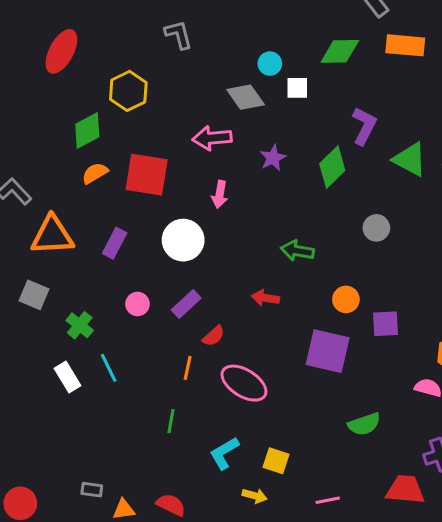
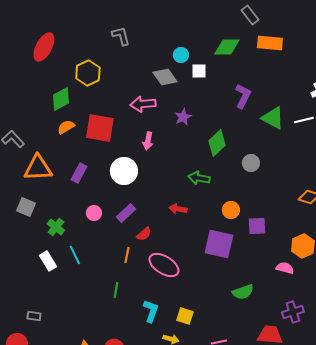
green diamond: (332, 167) -> (217, 143), moved
cyan L-shape: (224, 453) -> (151, 311), turned 140
gray rectangle: (92, 490) -> (34, 316), moved

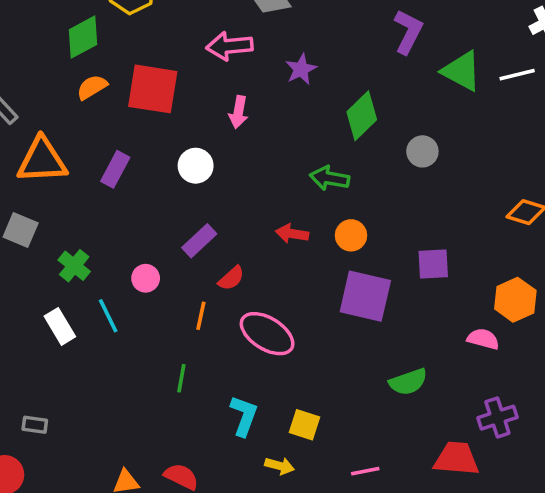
white circle: (124, 171) -> (196, 166), size x0.7
orange circle: (231, 210) -> (351, 235), moved
pink circle: (94, 213) -> (146, 278), moved

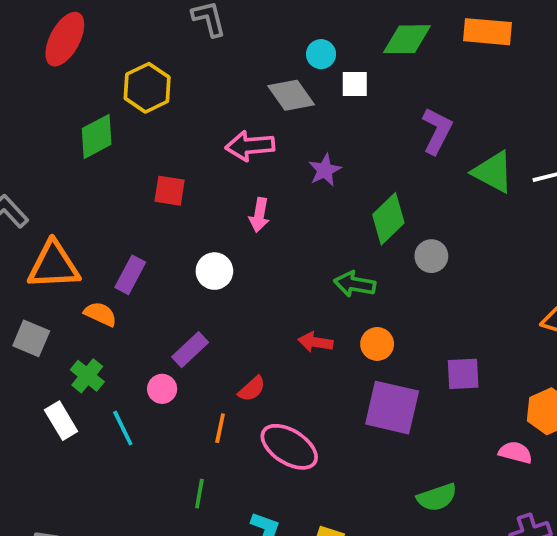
orange semicircle: (92, 87) -> (100, 314), moved, turned 56
red square: (153, 89) -> (170, 191), size x0.6
gray circle: (422, 151) -> (431, 256), moved
purple rectangle: (199, 241) -> (190, 350), moved
white rectangle: (60, 326) -> (61, 421), moved

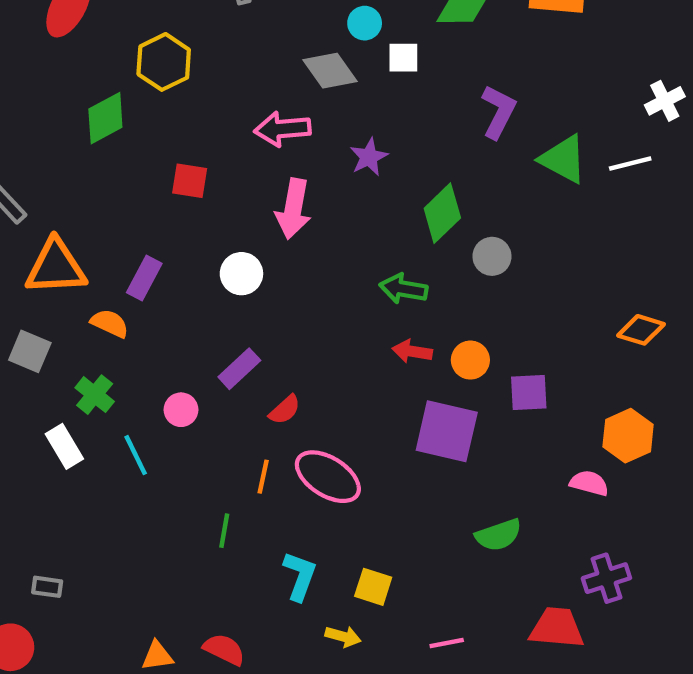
pink arrow: (259, 215) -> (293, 209), size x1.5
red arrow: (315, 342) -> (412, 351), moved
orange circle: (377, 344) -> (470, 360), moved
purple rectangle: (190, 350) -> (239, 369), moved
orange line: (220, 428) -> (263, 477), moved

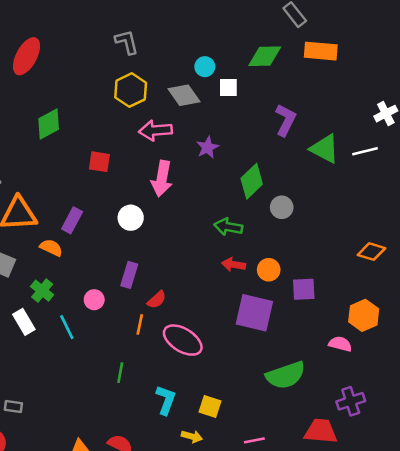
yellow hexagon: (164, 62) -> (131, 90), moved
purple rectangle: (239, 369) -> (129, 275), turned -30
orange line: (263, 477) -> (140, 324), moved
green semicircle: (498, 535) -> (286, 375), size x1.4

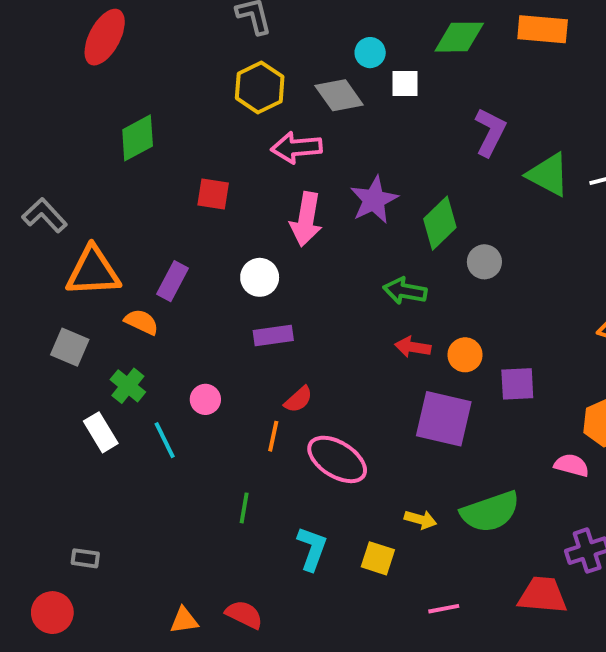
purple star: (207, 147) -> (374, 200), moved, size x1.4
purple rectangle: (129, 275) -> (273, 335), moved, turned 65
yellow arrow: (192, 436) -> (420, 520), moved

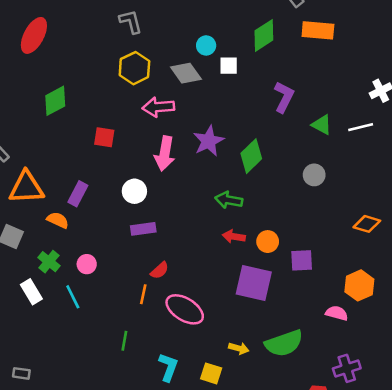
green diamond: (459, 37) -> (264, 35), turned -32
green triangle: (548, 175) -> (322, 125), size x0.7
gray circle: (484, 262) -> (314, 175), moved
pink circle: (205, 399) -> (87, 264), moved

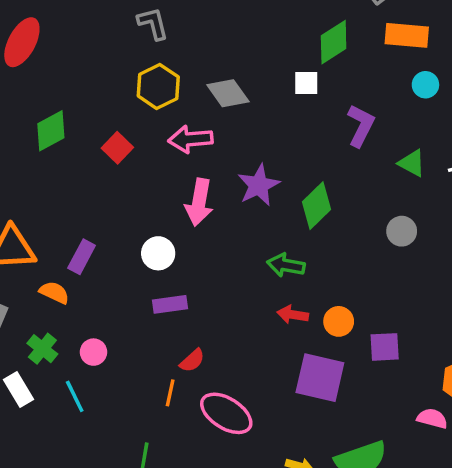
cyan circle: (206, 45) -> (425, 85), moved
white square: (229, 66) -> (306, 83), moved
red square: (104, 137) -> (117, 148), moved, turned 35

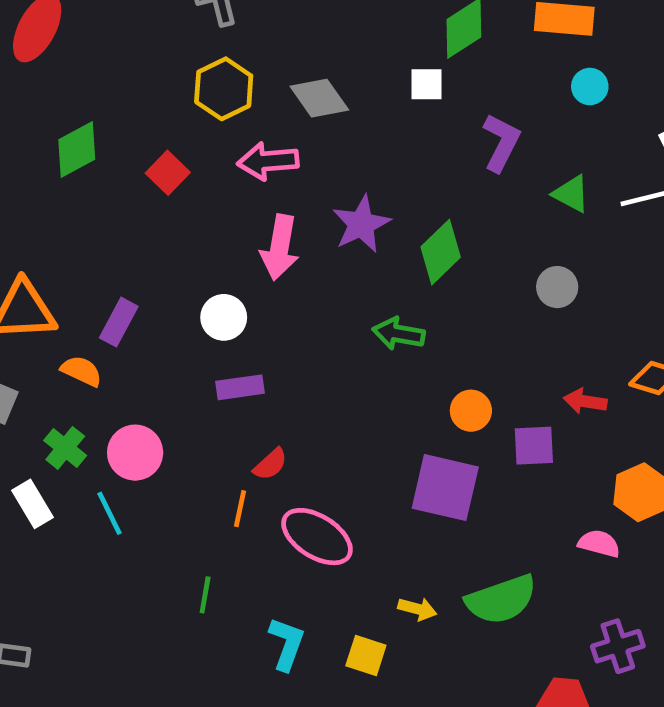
red arrow: (293, 315) -> (585, 401), moved
pink circle: (93, 352) -> (135, 453), size x1.5

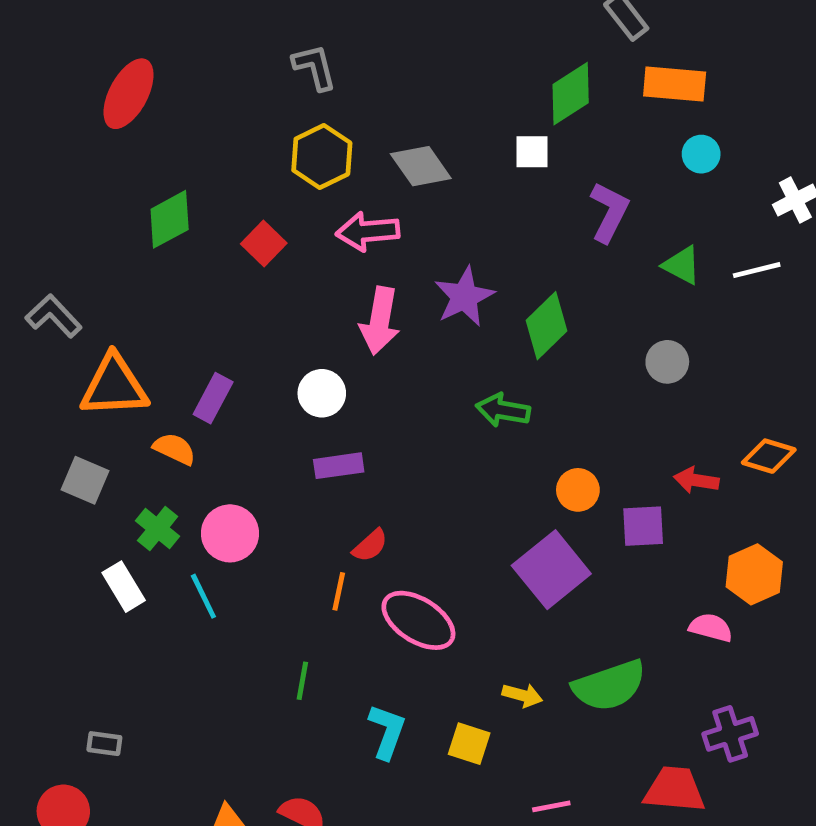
purple square: (445, 488) -> (551, 570), turned 38

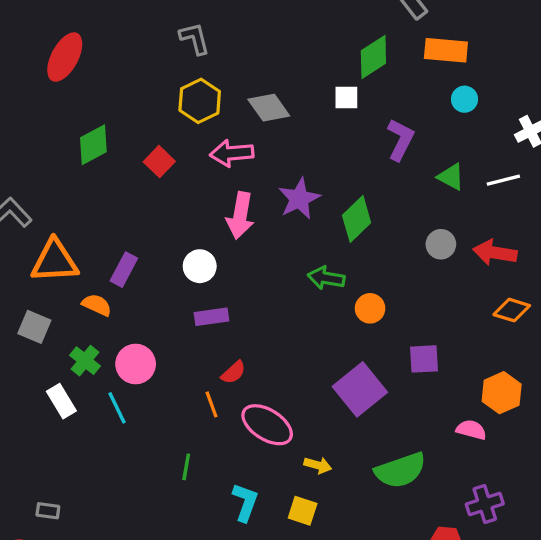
red arrow: (696, 480) -> (495, 253), moved, size x1.4
orange circle: (578, 490) -> (370, 308), moved
orange line: (339, 591) -> (211, 404), turned -32
yellow arrow: (522, 695) -> (318, 465), moved

